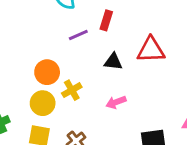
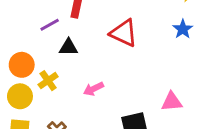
red triangle: (151, 50) -> (124, 33), turned 32
black triangle: (113, 62) -> (68, 47), moved

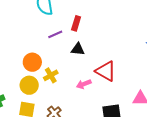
red triangle: (124, 33) -> (106, 71), moved
black triangle: (68, 47) -> (78, 49), moved

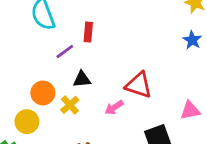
black triangle: (78, 49) -> (82, 79), moved
yellow circle: (29, 85) -> (27, 122), moved

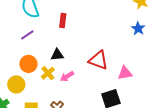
purple line: (65, 51) -> (27, 35), moved
pink arrow: (114, 107) -> (67, 76), moved
pink triangle: (190, 110) -> (125, 73), moved

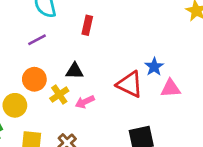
blue star: (138, 28) -> (154, 67), moved
pink triangle: (125, 73) -> (171, 88), moved

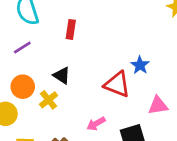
black triangle: (75, 71) -> (62, 75), turned 36
pink triangle: (171, 88) -> (158, 106), moved
pink arrow: (85, 102) -> (96, 124), moved

